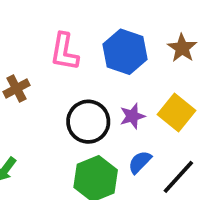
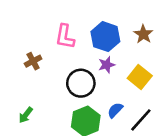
purple star: (132, 116) -> (107, 65), moved

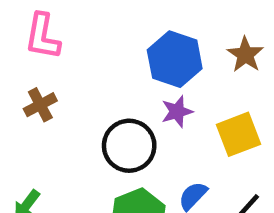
pink L-shape: (65, 37) -> (43, 36), moved
yellow square: (140, 77) -> (239, 134), turned 30

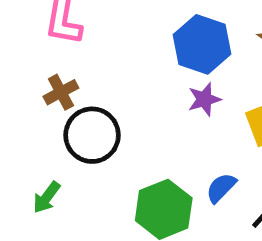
black circle: (129, 146) -> (92, 135), moved

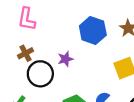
purple star: (204, 99) -> (65, 59), moved

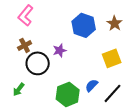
pink L-shape: (27, 19) -> (26, 15), turned 30

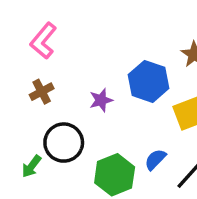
blue hexagon: (84, 25) -> (149, 81), moved
black circle: (38, 63) -> (64, 143), moved

